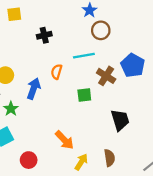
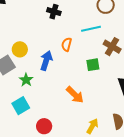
black cross: (44, 35) -> (54, 12), turned 32
orange arrow: (64, 140) -> (75, 95), moved

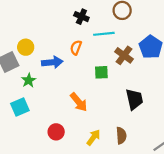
black cross: (54, 12) -> (81, 17), moved
blue arrow: (46, 61) -> (52, 62), turned 60
red circle: (44, 126) -> (56, 132), moved

